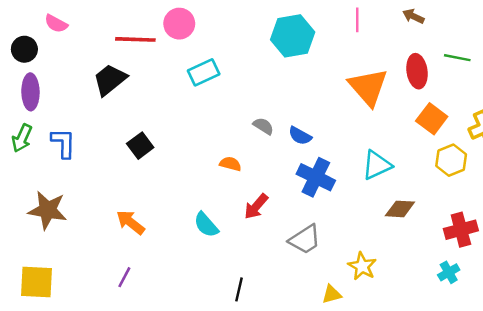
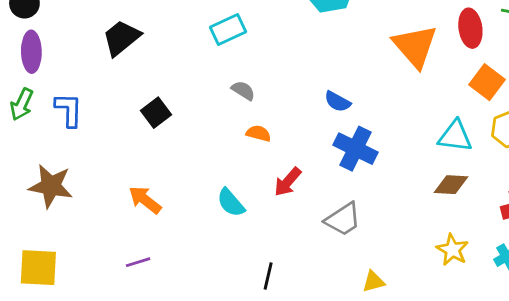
gray semicircle: (263, 126) -> (243, 90), moved
cyan triangle: (377, 165) -> (455, 136), moved, turned 32
yellow star: (362, 266) -> (452, 250), moved
purple line: (124, 277) -> (138, 262), turned 45

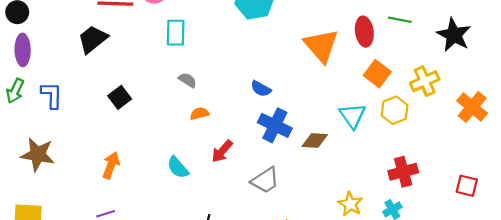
cyan rectangle: (228, 30) -> (176, 33), turned -64
orange semicircle: (259, 133) -> (199, 114), turned -30
cyan triangle: (455, 136) -> (352, 116), turned 48
brown diamond: (451, 185) -> (315, 140), moved
orange arrow: (145, 200) -> (111, 165), turned 72

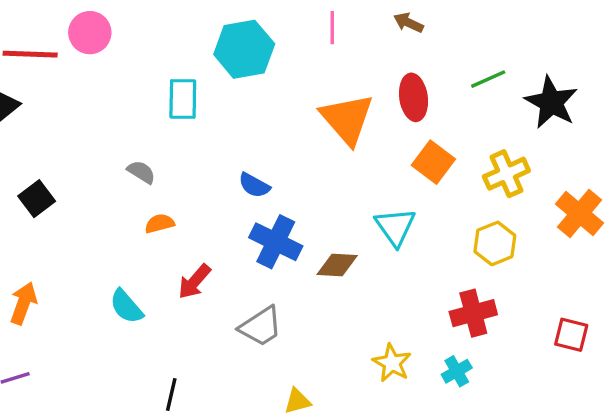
green line: (400, 20) -> (488, 79), moved, turned -35
cyan rectangle: (176, 33) -> (183, 99), moved
yellow hexagon: (395, 110) -> (495, 243), moved

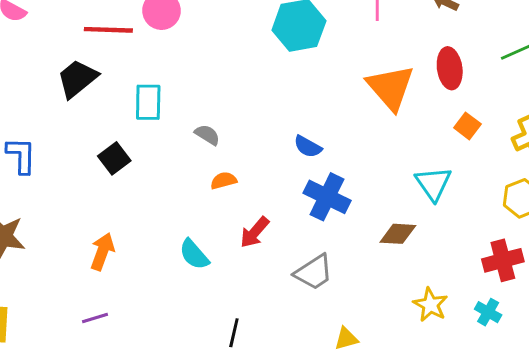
cyan rectangle: (183, 99) -> (148, 102), moved
orange square: (433, 162) -> (467, 126), size x0.7
brown diamond: (337, 265) -> (398, 234), moved
cyan cross: (457, 371) -> (488, 312), turned -30

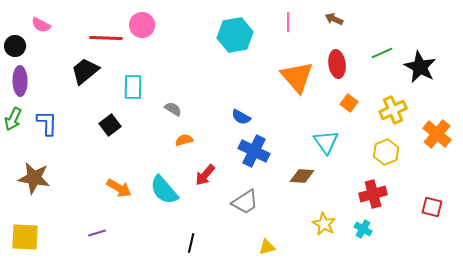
orange arrow: (102, 251) -> (119, 188), moved, turned 100
cyan semicircle: (194, 254) -> (164, 190), size x1.4

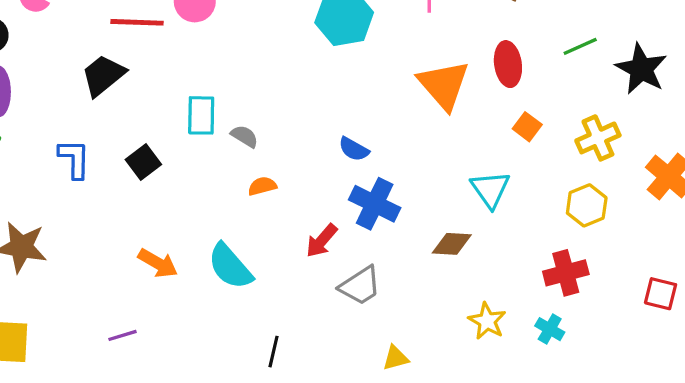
cyan rectangle: (133, 87) -> (201, 115), moved
blue L-shape: (47, 123) -> (74, 159), moved
red arrow: (205, 175) -> (322, 241), moved

